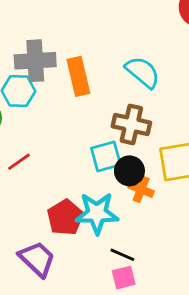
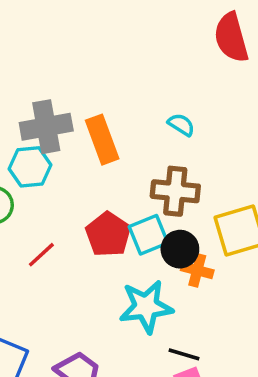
cyan semicircle: (143, 72) -> (181, 125), size x0.6
red pentagon: (65, 217) -> (108, 234), moved

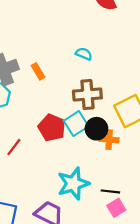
orange rectangle: (102, 140) -> (38, 71), size x0.6
cyan star: (146, 307) -> (73, 184), moved

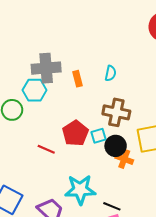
cyan semicircle: (84, 54) -> (111, 73), moved, turned 63
cyan square: (76, 124) -> (98, 136), size x0.7
red line: (14, 147) -> (46, 149), moved, turned 60

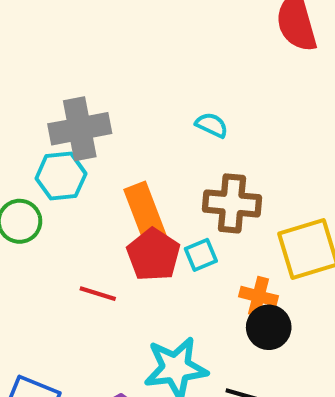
cyan semicircle: (111, 73) -> (212, 125), turned -70
orange rectangle: (77, 79) -> (145, 213), moved, size x1.8
black circle: (116, 146) -> (269, 327), moved

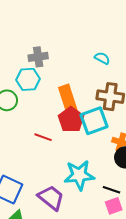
gray cross: (80, 129) -> (38, 57), size x0.7
cyan square: (201, 255) -> (94, 121), size x1.8

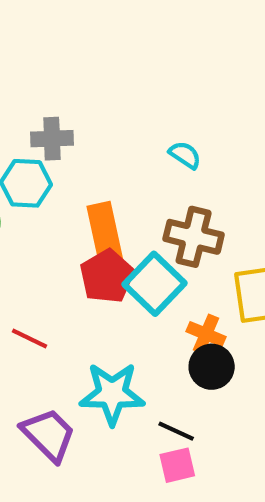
cyan square: (94, 121) -> (155, 284), turned -32
red line: (43, 137) -> (30, 339), moved

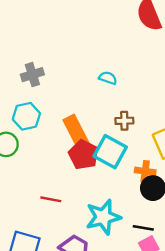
gray cross: (52, 139) -> (32, 75), moved
brown cross: (194, 237) -> (124, 121), size x0.6

